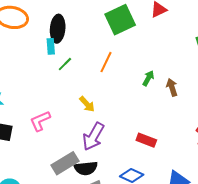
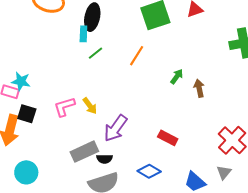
yellow arrow: (87, 104) -> (90, 106), moved
black semicircle: (86, 168) -> (104, 159), size x0.7

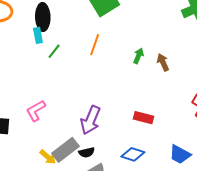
yellow arrow: (90, 106) -> (48, 157), moved

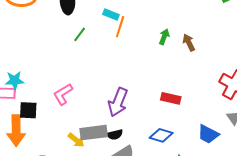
cyan rectangle: (38, 35) -> (111, 14), moved, turned -56
gray rectangle: (65, 150) -> (94, 133), turned 32

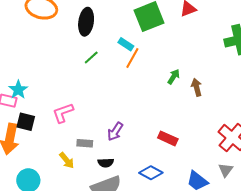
cyan star: (15, 80) -> (18, 90), turned 30
purple arrow: (118, 102) -> (115, 132), size x0.7
gray rectangle: (94, 133) -> (85, 143), moved, size x0.6

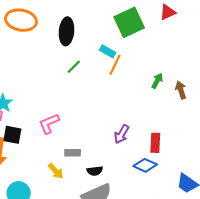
purple arrow: (115, 132) -> (122, 134), moved
red rectangle: (168, 138) -> (155, 143), turned 72
blue diamond: (151, 173) -> (145, 165), moved

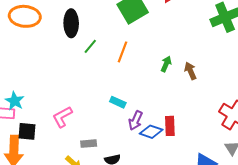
cyan rectangle: (108, 51) -> (118, 102), moved
green line: (74, 67) -> (90, 46), moved
blue diamond: (145, 165) -> (151, 132), moved

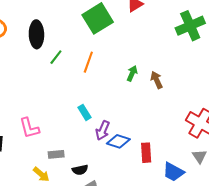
cyan rectangle: (118, 102) -> (84, 112), turned 35
pink L-shape: (62, 117) -> (29, 128), turned -75
red rectangle: (170, 126) -> (146, 153), moved

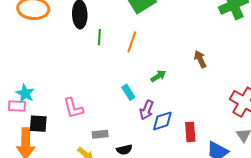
green line: (56, 57) -> (99, 37), turned -35
green arrow: (132, 73) -> (158, 76), moved, turned 35
blue diamond: (118, 141) -> (162, 121), turned -35

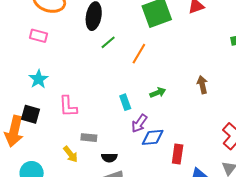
green line: (99, 37) -> (108, 42), turned 35
cyan star: (25, 93) -> (38, 79), moved
pink rectangle: (17, 106) -> (38, 36), moved

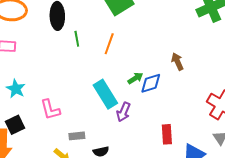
green line: (108, 42) -> (77, 39), turned -49
cyan rectangle: (125, 102) -> (105, 94), size x1.8
black square: (31, 114) -> (15, 125), turned -30
blue diamond: (153, 137) -> (151, 83), moved

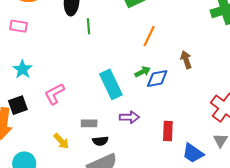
orange line: (109, 44) -> (149, 36), moved
pink L-shape: (50, 110) -> (54, 94), turned 70
purple arrow: (123, 112) -> (129, 117), moved, turned -120
gray rectangle: (77, 136) -> (89, 123), moved

